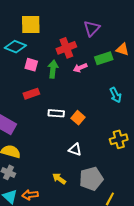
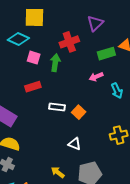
pink arrow: (80, 68) -> (96, 77), moved

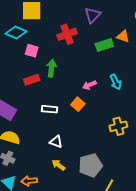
green arrow: (55, 63) -> (52, 68), moved
pink arrow: (96, 77) -> (89, 85), moved
white rectangle: (57, 107) -> (49, 109), moved
white triangle: (75, 144) -> (56, 142), moved

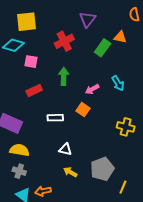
green rectangle: (104, 45) -> (103, 48), turned -30
green arrow: (52, 68) -> (64, 76), moved
yellow cross: (118, 126) -> (126, 127), turned 36

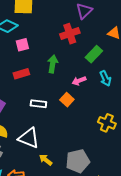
red cross: (64, 41) -> (70, 34), moved
green rectangle: (103, 48) -> (94, 54), moved
pink square: (31, 62) -> (22, 45), turned -32
white triangle: (65, 149) -> (29, 138), moved, size x1.6

